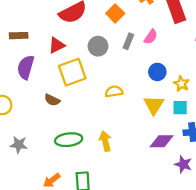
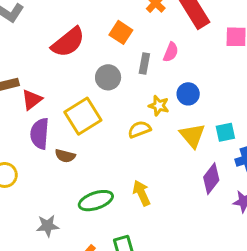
red triangle: (57, 45) -> (32, 100), moved
purple semicircle: (26, 67) -> (40, 134), moved
yellow star: (181, 84) -> (159, 106), moved
purple diamond: (162, 141) -> (211, 179), turned -40
gray star: (19, 145) -> (48, 226), moved

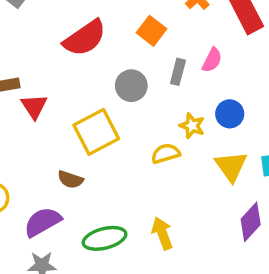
red triangle: (32, 100) -> (34, 106), turned -30
purple semicircle: (40, 134) -> (43, 222), moved, turned 52

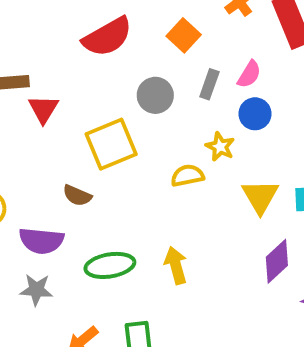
blue circle: (230, 114) -> (255, 114), moved
purple semicircle: (43, 222) -> (41, 241), turned -150

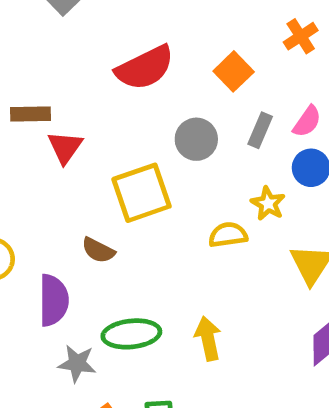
purple semicircle: (41, 241) -> (54, 300), turned -99
gray star: (36, 290) -> (77, 363), moved

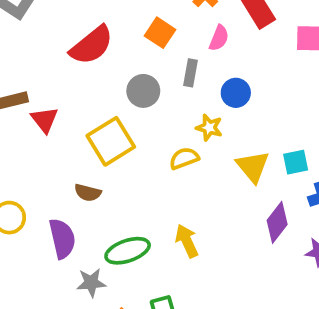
pink semicircle: (307, 121) -> (219, 38), moved

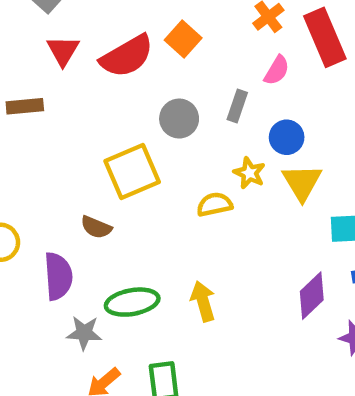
orange square: (160, 33) -> (183, 39), moved
red triangle: (45, 120) -> (63, 51), moved
yellow triangle: (253, 166) -> (302, 182), moved

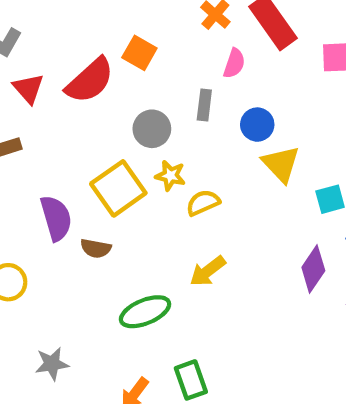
yellow star: (249, 173) -> (170, 176), moved
purple semicircle: (58, 276) -> (56, 218), moved
yellow arrow: (203, 301) -> (208, 271), moved, turned -99
gray star: (84, 333) -> (52, 364), moved

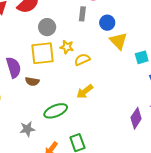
gray circle: (152, 129) -> (47, 27), moved
yellow square: (118, 188) -> (43, 53), turned 30
purple diamond: (313, 269) -> (136, 118), moved
gray star: (52, 364) -> (27, 129), moved

